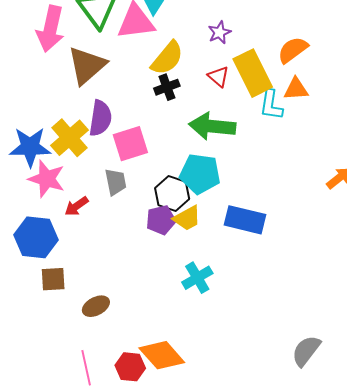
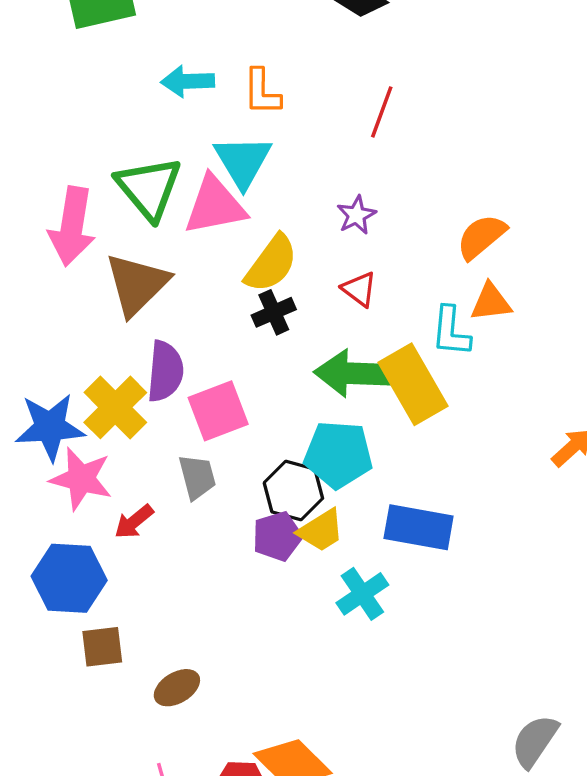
yellow rectangle: (253, 73) -> (413, 384), moved
cyan cross: (197, 278) -> (362, 594), moved

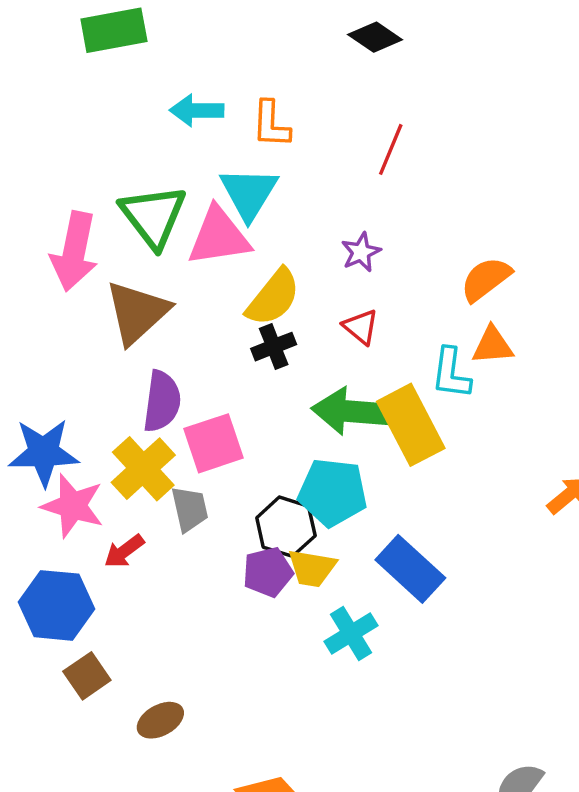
yellow cross: (115, 407) -> (143, 469), moved
blue rectangle: (419, 527) -> (410, 569), turned 30
yellow trapezoid: (321, 531) -> (312, 568), turned 39
brown square: (102, 647) -> (87, 676), turned -30

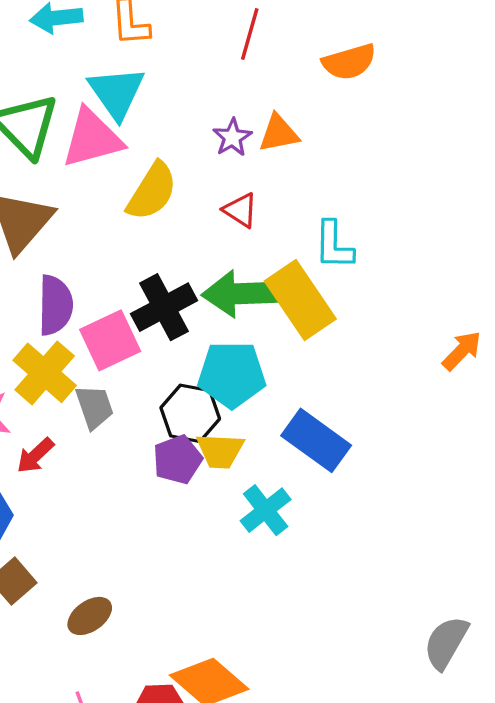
orange semicircle: (486, 279) -> (349, 62), moved, turned -152
orange triangle: (493, 345) -> (279, 133), moved
black cross: (274, 347) -> (164, 307), moved, size x1.5

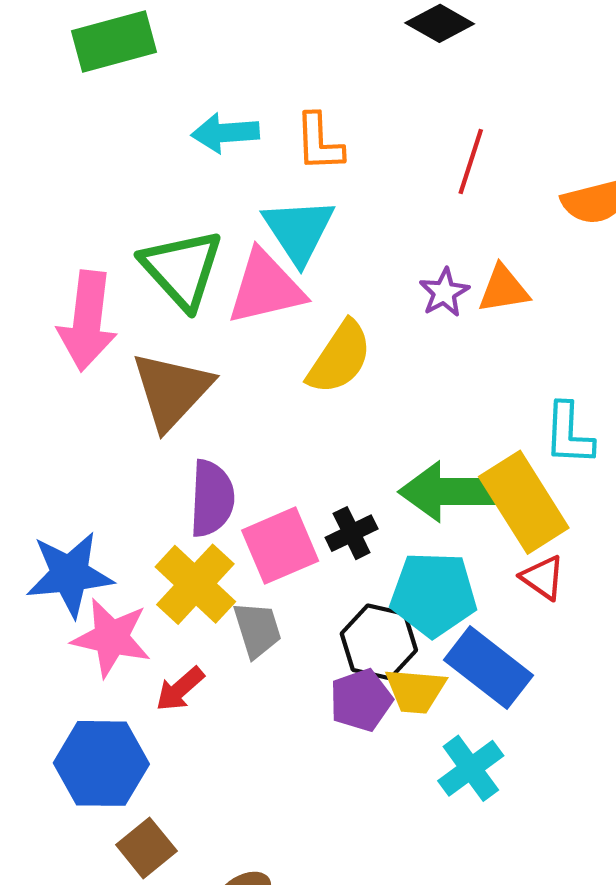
red triangle: (240, 210) -> (543, 578), moved
black cross: (164, 307) -> (352, 533), moved, size x0.6
blue rectangle: (316, 440) -> (488, 668), moved

